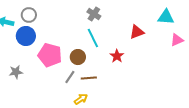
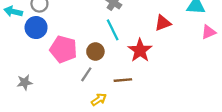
red star: (117, 56) -> (140, 50), size x1.5
gray star: (16, 72) -> (25, 82), moved
brown line: (89, 78) -> (123, 80), moved

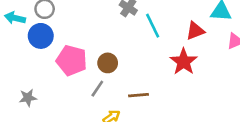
red triangle: (163, 23) -> (195, 31), moved
cyan line: (113, 30) -> (153, 26), moved
red star: (140, 50) -> (184, 62), moved

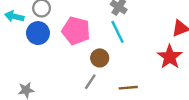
cyan line: (153, 26) -> (117, 32), moved
pink pentagon: (72, 60) -> (76, 31), moved

